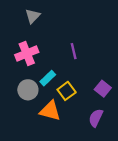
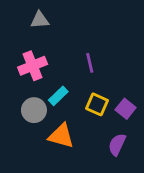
gray triangle: (33, 16) -> (40, 20), turned 42
yellow square: (67, 91) -> (97, 104), moved, turned -30

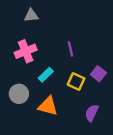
purple square: (126, 109) -> (98, 74), moved
gray circle: (34, 110) -> (19, 94), moved

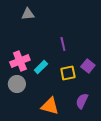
pink cross: (26, 51) -> (20, 61), moved
yellow square: (76, 81) -> (68, 73), turned -35
orange triangle: (48, 106) -> (50, 106), moved

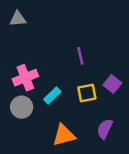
gray triangle: (28, 14) -> (18, 19), moved
cyan rectangle: (41, 67) -> (52, 96), moved
orange triangle: (50, 106) -> (64, 135), turned -30

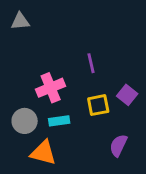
pink cross: (25, 78) -> (51, 88), moved
cyan rectangle: (52, 96) -> (59, 121), moved, turned 36
orange triangle: (64, 135) -> (43, 153), moved, turned 30

